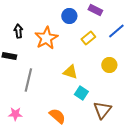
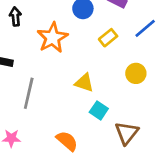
black arrow: (18, 31) -> (15, 16), moved

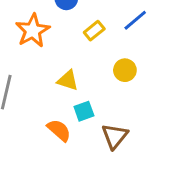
cyan square: (99, 110) -> (84, 111), turned 36
orange semicircle: (67, 141) -> (59, 130), moved

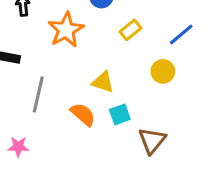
blue line: (135, 20) -> (181, 34), moved
orange semicircle: (59, 130) -> (83, 114), moved

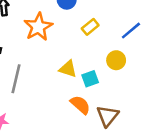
orange semicircle: (83, 114) -> (80, 105), moved
cyan square: (120, 114) -> (90, 79), moved

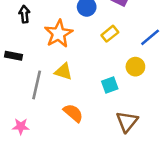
yellow triangle: (68, 69) -> (63, 72), moved
orange semicircle: (80, 105) -> (73, 113), moved

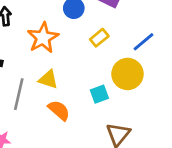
yellow circle: (135, 67) -> (127, 74), size x1.5
orange semicircle: (73, 113) -> (59, 110), moved

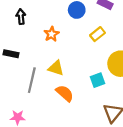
orange star: (43, 38) -> (52, 34), size x0.6

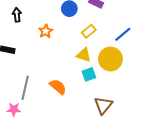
yellow triangle: (56, 68) -> (84, 55), moved
gray line: (32, 80) -> (25, 88), moved

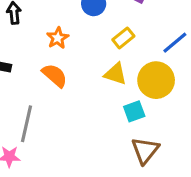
cyan square: (89, 74) -> (134, 111), moved
orange semicircle: (58, 87) -> (55, 75), moved

